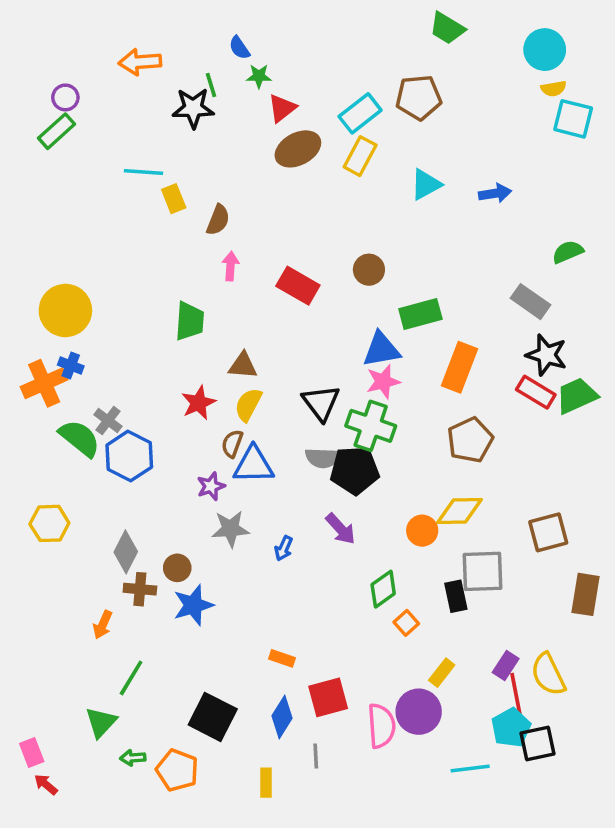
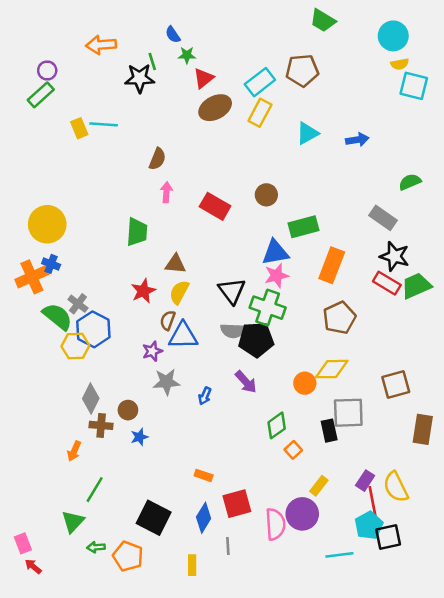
yellow rectangle: (174, 199) -> (79, 128), moved
yellow hexagon: (49, 523) -> (75, 346), moved
blue star: (193, 605) -> (139, 437), size x0.6

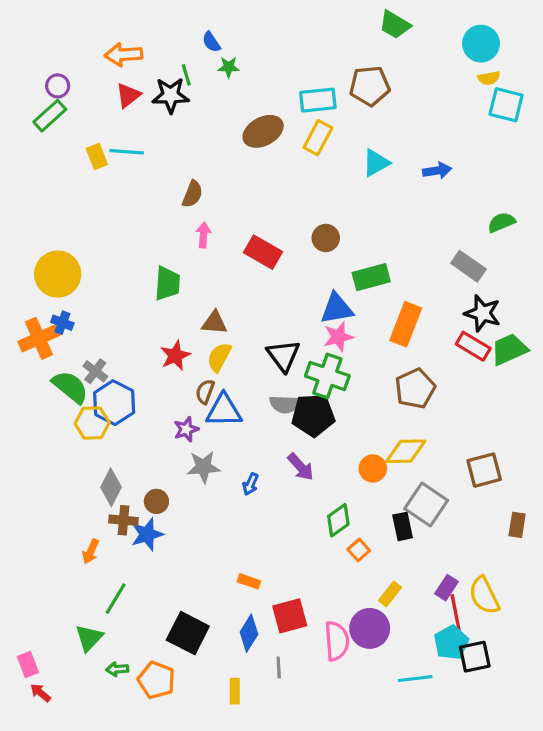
red triangle: (204, 78) -> (128, 95), moved
cyan rectangle: (260, 82) -> (318, 100), turned 32
gray square: (348, 413) -> (426, 505), turned 36
brown rectangle: (423, 429) -> (517, 525), size x0.7
blue star: (139, 437) -> (147, 534), moved, size x1.5

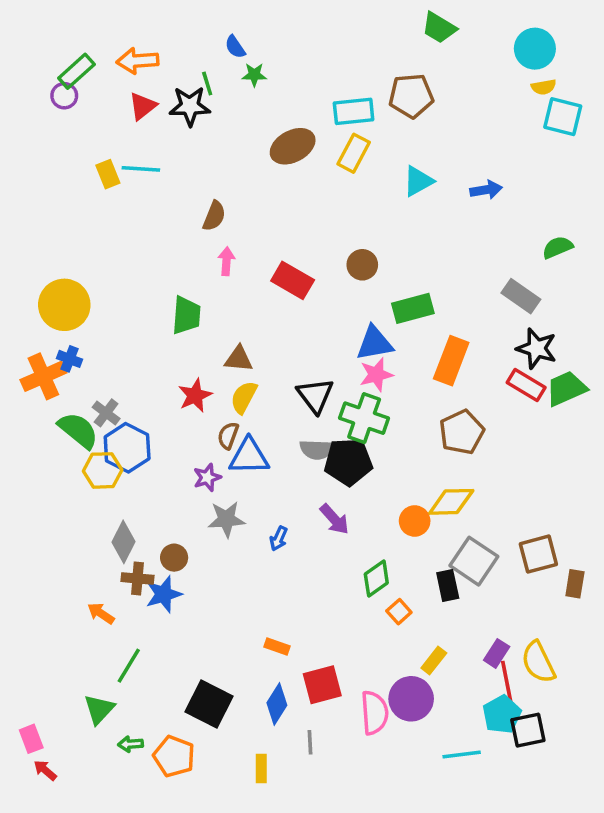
green rectangle: (50, 116) -> (76, 71), moved
brown square: (484, 470) -> (538, 554), moved
orange arrow: (91, 552) -> (101, 613), turned 100

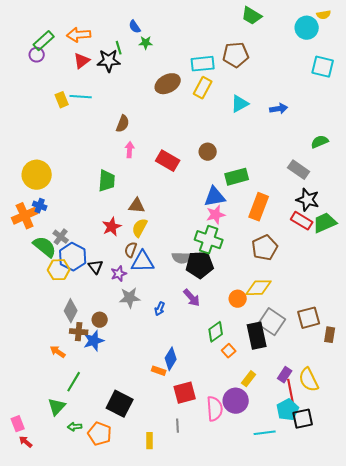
yellow semicircle: (544, 87) -> (324, 15), moved
black triangle: (315, 395) -> (96, 267), moved, size x0.7
black rectangle: (448, 585) -> (257, 336), size x1.5
blue diamond: (277, 704) -> (171, 359), moved

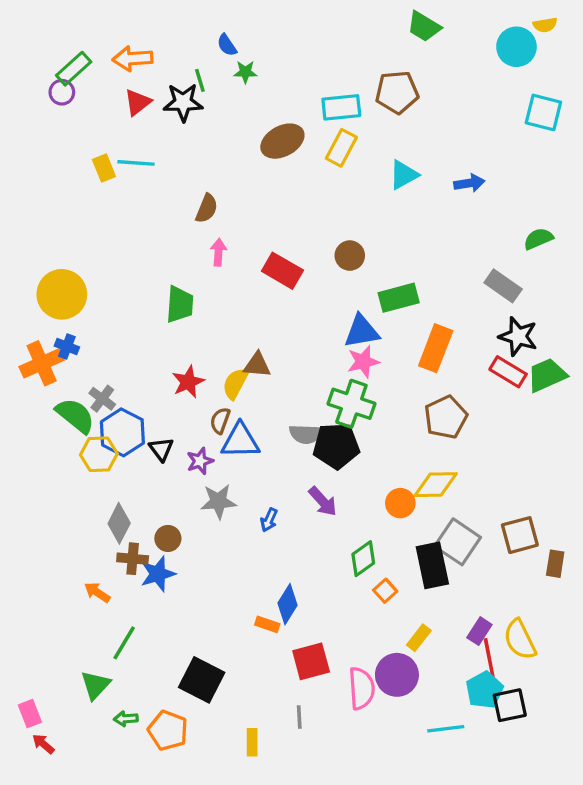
brown triangle: (137, 206) -> (257, 365), moved

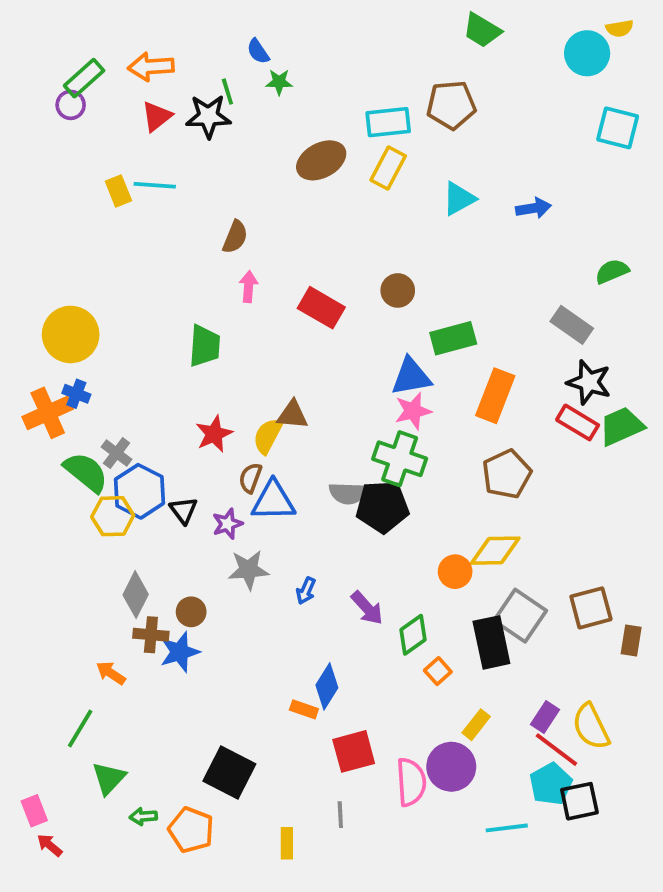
purple arrow: (323, 501) -> (367, 608), moved
green line: (124, 643) -> (80, 728), moved
red line: (490, 660) -> (556, 750), turned -42

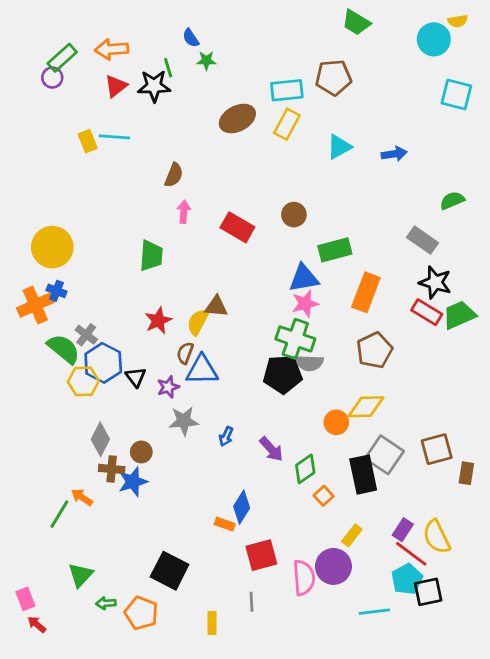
gray semicircle: (348, 493) -> (309, 363), moved
green line: (80, 728) -> (59, 514), moved

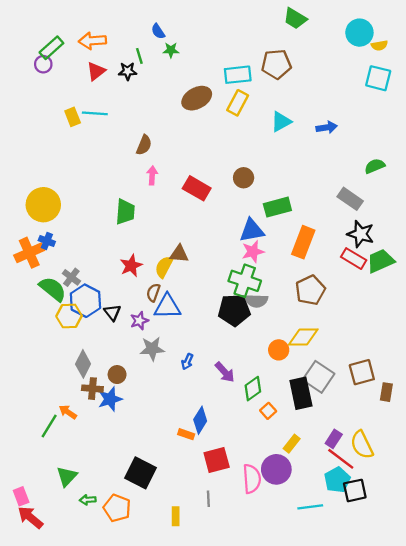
yellow semicircle: (458, 21) -> (379, 45), moved
black star: (154, 86) -> (128, 71), size x0.7
red arrow: (37, 624) -> (30, 517), size x1.6

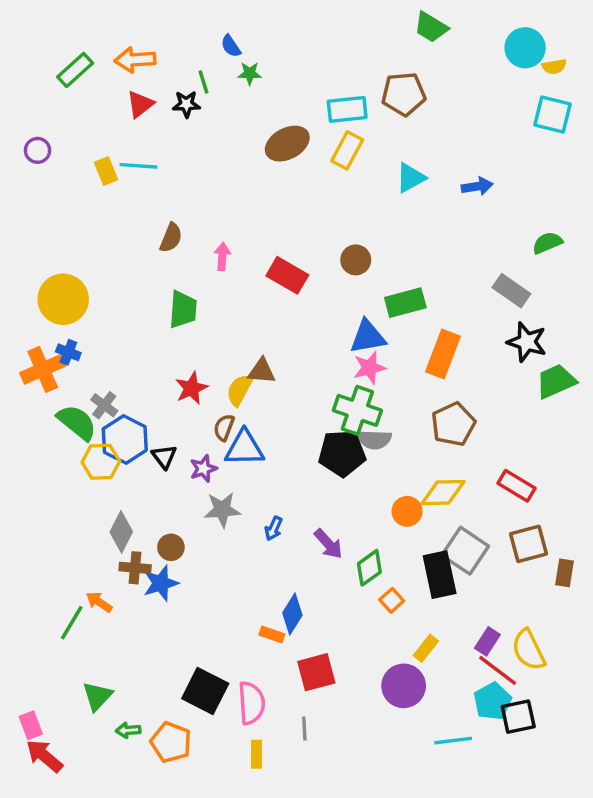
purple circle: (43, 64) -> (38, 150), moved
brown semicircle: (144, 145) -> (171, 238), moved
red rectangle: (354, 259) -> (517, 486), moved
pink semicircle: (252, 479) -> (251, 703), moved

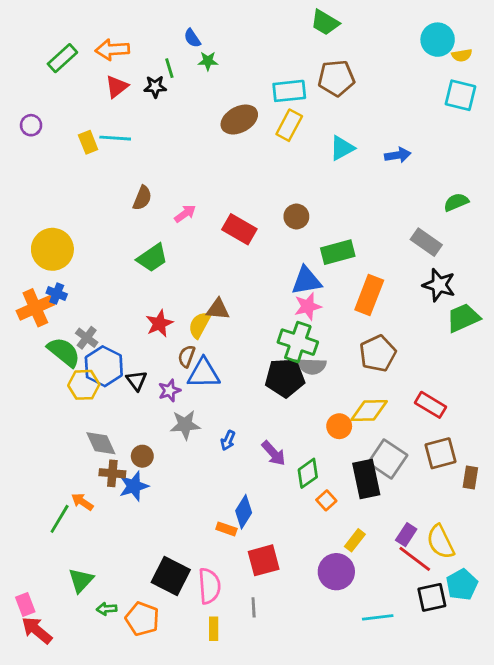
green trapezoid: (431, 27) -> (325, 22), moved
pink arrow: (222, 256) -> (185, 214), turned 50
green trapezoid: (183, 309) -> (152, 258), turned 52
gray diamond: (121, 532) -> (101, 443), turned -52
cyan pentagon: (493, 701) -> (462, 585), moved

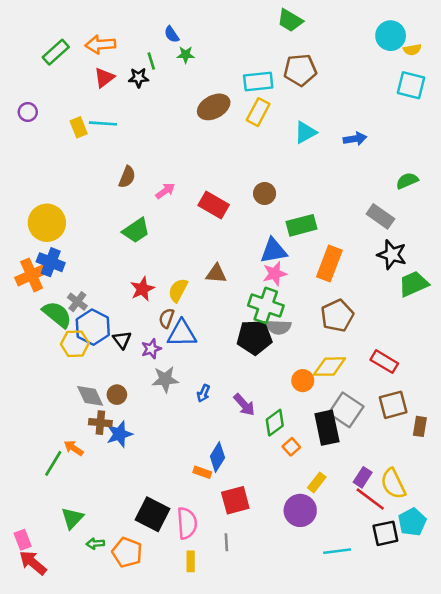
blue cross: (57, 294) -> (51, 262), size x1.5
brown triangle: (218, 309) -> (216, 274), moved
brown circle: (142, 456) -> (117, 395), moved

